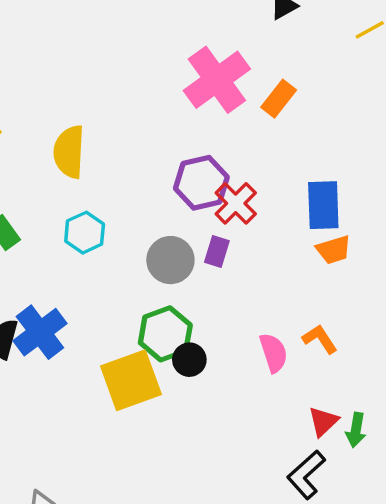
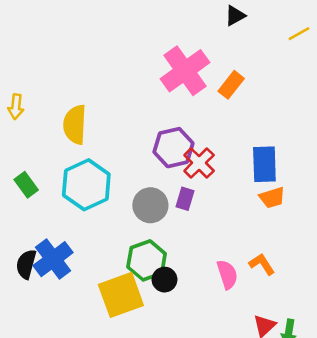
cyan hexagon: (85, 233) -> (86, 185), size x1.6

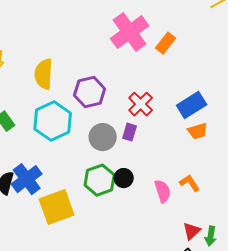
purple hexagon: (173, 148) -> (90, 92), moved
blue rectangle: (264, 164) -> (192, 105), turned 60
black circle: (164, 280) -> (124, 178), moved
yellow square: (121, 295) -> (57, 207), moved

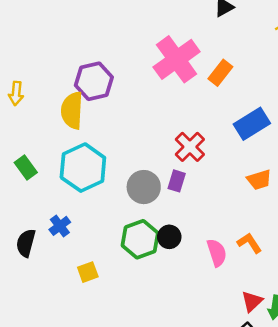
purple hexagon: (90, 92) -> (94, 81), moved
blue rectangle: (192, 105) -> (252, 124), moved
blue cross: (27, 179) -> (60, 226), moved, size x0.6
yellow square: (57, 207) -> (88, 272), size x0.5

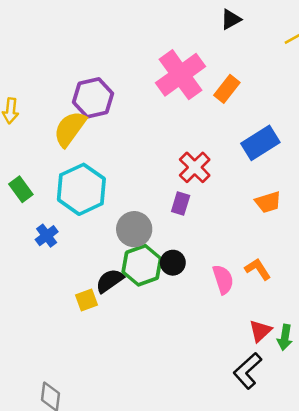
yellow semicircle: (72, 110) -> (70, 129), turned 33
gray circle: (144, 187) -> (134, 229), moved
blue cross: (60, 226) -> (47, 236), moved
black semicircle: (26, 243) -> (110, 281), moved, turned 40

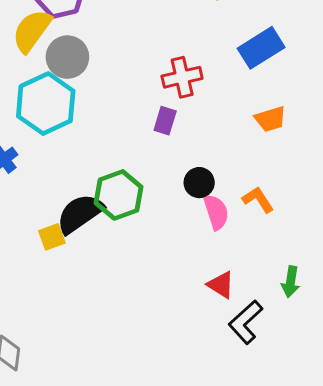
red cross: (195, 167) -> (182, 77), turned 32
gray circle: (134, 229) -> (67, 57), moved
black circle: (173, 263) -> (199, 183), moved
black semicircle: (110, 281) -> (80, 214), size x1.4
red triangle: (260, 331) -> (221, 285), moved, turned -45

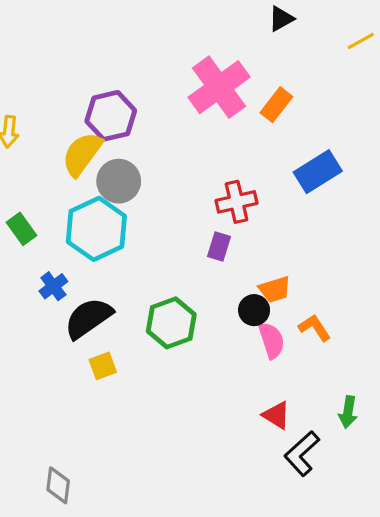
orange trapezoid: (270, 119) -> (275, 289), moved
black semicircle: (80, 214) -> (88, 318), moved

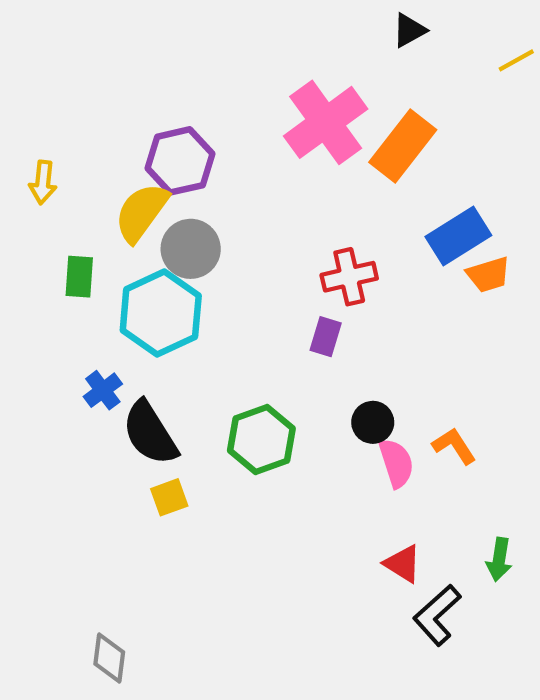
orange rectangle: (276, 105) -> (403, 146), size x1.5
green rectangle: (22, 229) -> (79, 277), moved, turned 40
orange trapezoid: (275, 289) -> (488, 275), moved
black semicircle: (88, 318) -> (150, 433), turned -87

